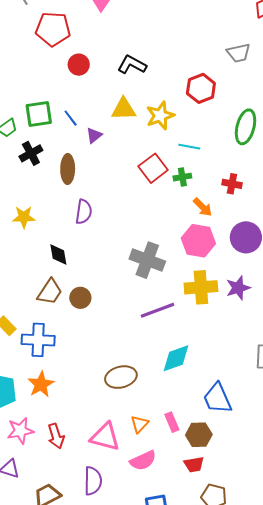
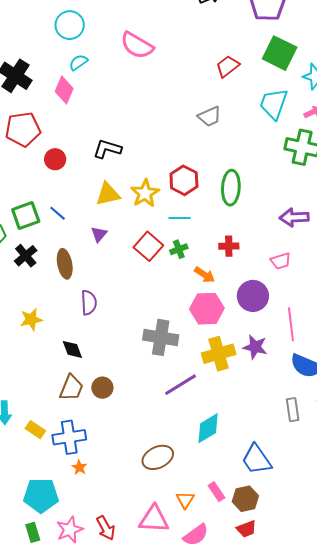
red hexagon: (201, 88) -> (184, 180), moved
purple triangle: (94, 135) -> (99, 234), moved
purple star: (238, 288) -> (255, 347), turned -30
orange star: (41, 384) -> (79, 467), moved, size x0.6

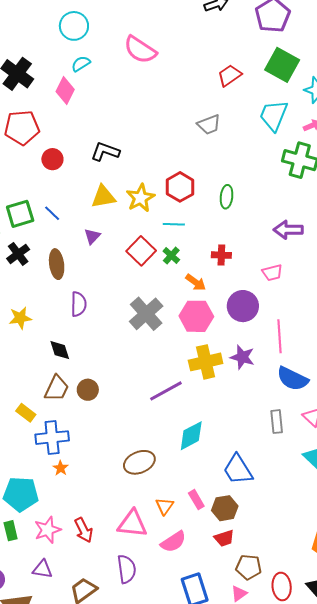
green ellipse: (231, 188) -> (227, 197), size x0.7
green cross: (179, 249) -> (171, 255), turned -30
gray cross: (161, 337) -> (146, 314), moved, turned 36
yellow rectangle: (35, 430) -> (26, 413), moved

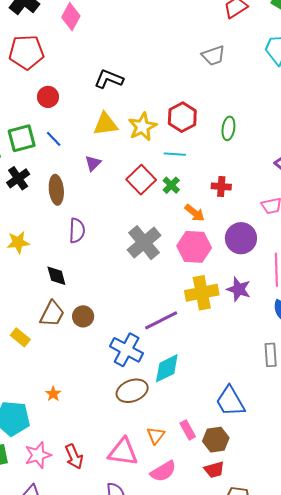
red circle: (52, 159) -> (48, 97), moved
cyan diamond: (191, 436) -> (167, 368), moved
blue cross: (52, 438) -> (127, 350), moved, turned 32

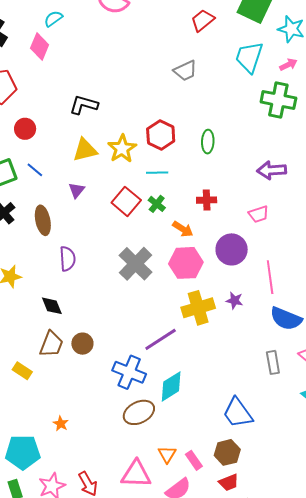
purple star: (239, 289) -> (235, 300), size x0.7
pink rectangle: (188, 430) -> (194, 460), moved

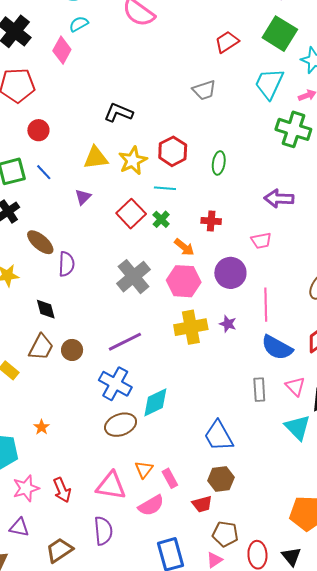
black L-shape: (84, 105) -> (118, 113), moved
brown ellipse: (43, 220) -> (40, 242), moved, turned -44
purple line: (161, 339) -> (125, 342), moved
brown hexagon: (227, 452) -> (221, 479), moved

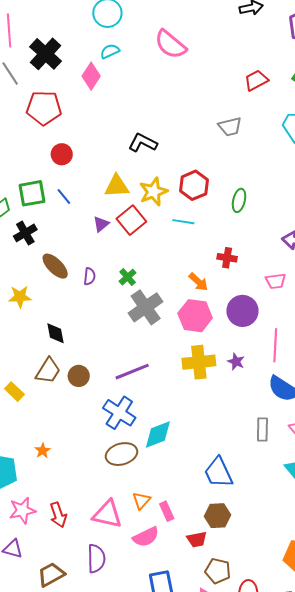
red square: (131, 214) -> (131, 220), moved
green cross: (161, 219) -> (128, 277), moved
purple semicircle: (66, 264) -> (89, 276), moved, size x0.7

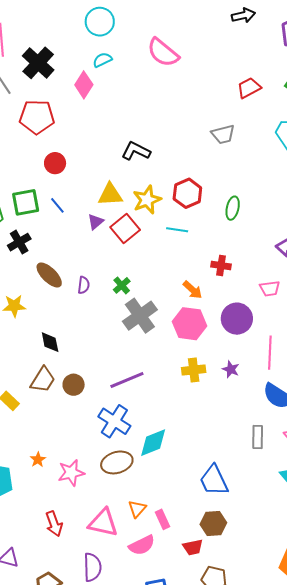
purple triangle: (101, 224) -> (96, 222), moved
yellow cross: (199, 362) -> (194, 370), size x0.7
pink star: (22, 510) -> (71, 473), moved

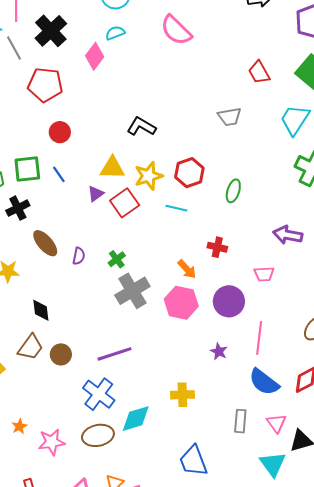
red trapezoid: (249, 88) -> (259, 72), turned -95
yellow cross: (194, 370) -> (182, 395), moved

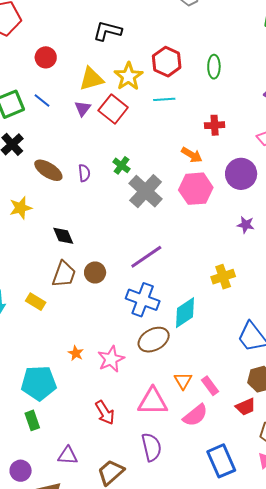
red circle: (60, 132) -> (46, 57), moved

